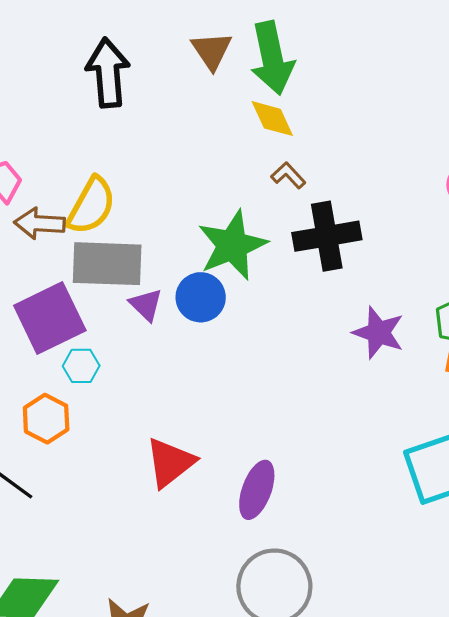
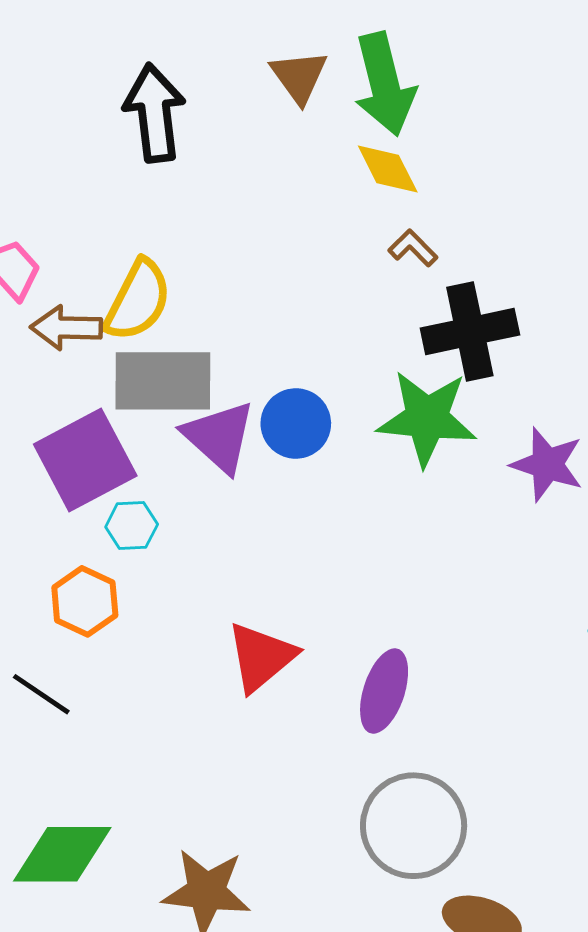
green star: (232, 245) -> (427, 418), moved, turned 30
purple triangle: (146, 305) -> (219, 437), size x1.6

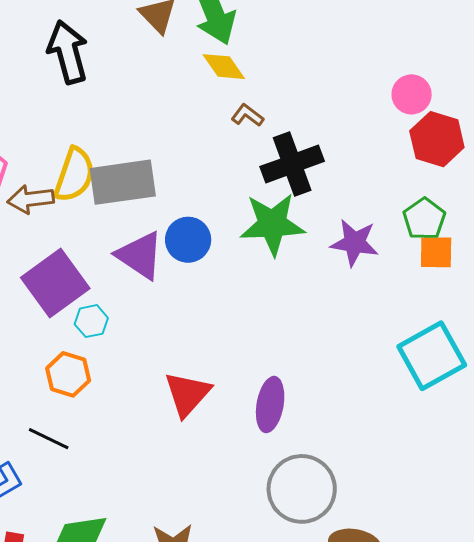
gray rectangle: (163, 381) -> (123, 182), moved

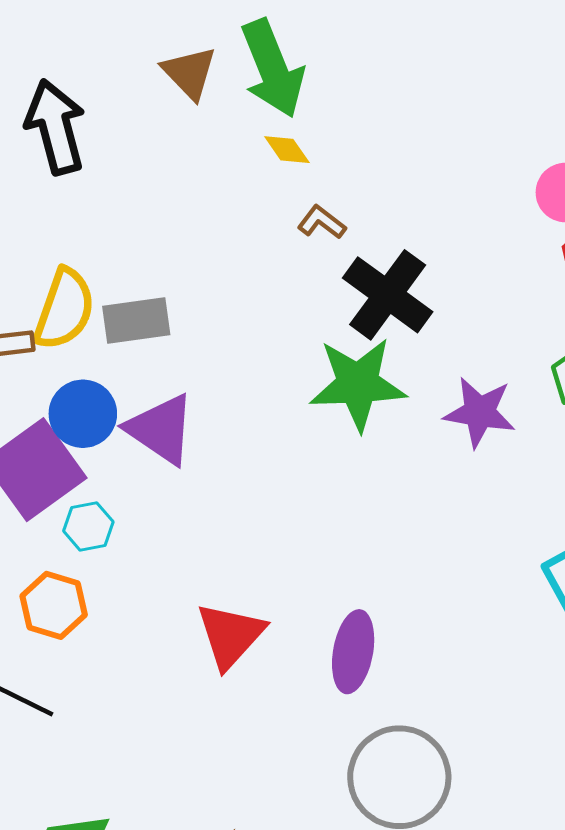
yellow diamond: (224, 67) -> (287, 150), size x0.7
black cross: (292, 164) -> (388, 295), turned -34
gray rectangle: (123, 182) -> (136, 320), size x0.7
blue circle: (188, 240) -> (83, 414), moved

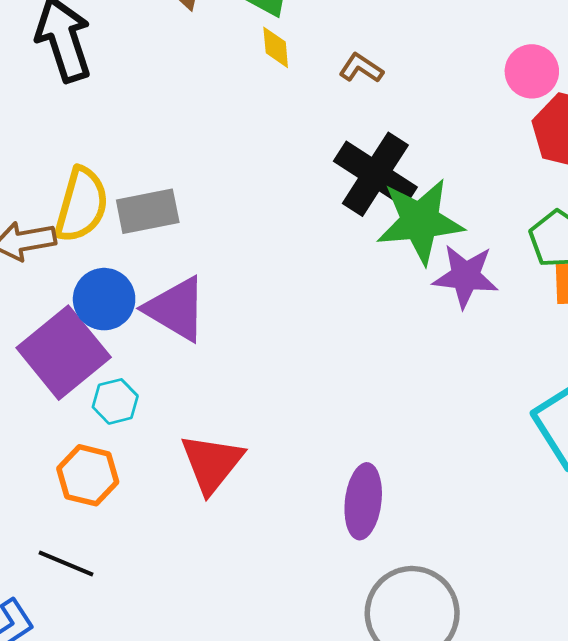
yellow diamond: (287, 150) -> (276, 47), turned 33
brown L-shape: (322, 222) -> (361, 68), moved
green star: (358, 384) -> (420, 221), moved
red triangle: (230, 635) -> (212, 463), moved

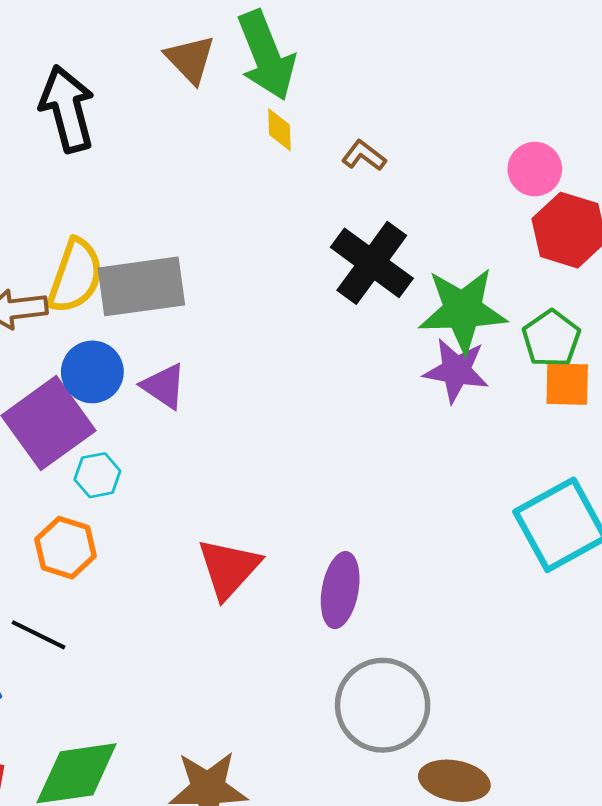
gray rectangle: (148, 211) -> (141, 286), size x1.4
green star: (420, 221) -> (463, 310), moved
purple triangle: (176, 309) -> (164, 386), size x0.7
red triangle: (212, 463) -> (229, 568), moved

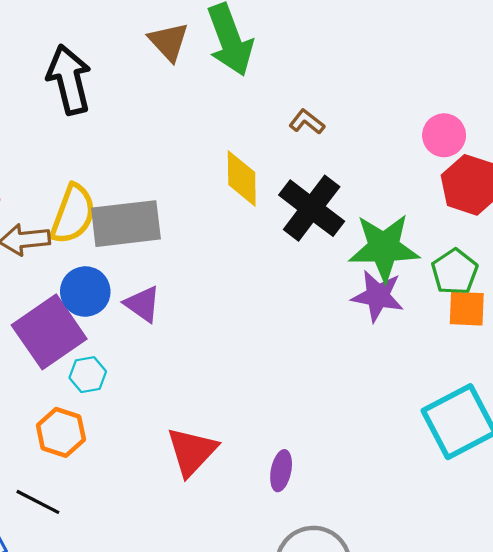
yellow diamond: (279, 130) -> (242, 178), moved, size x1.6
purple ellipse: (340, 590) -> (281, 471), size x0.7

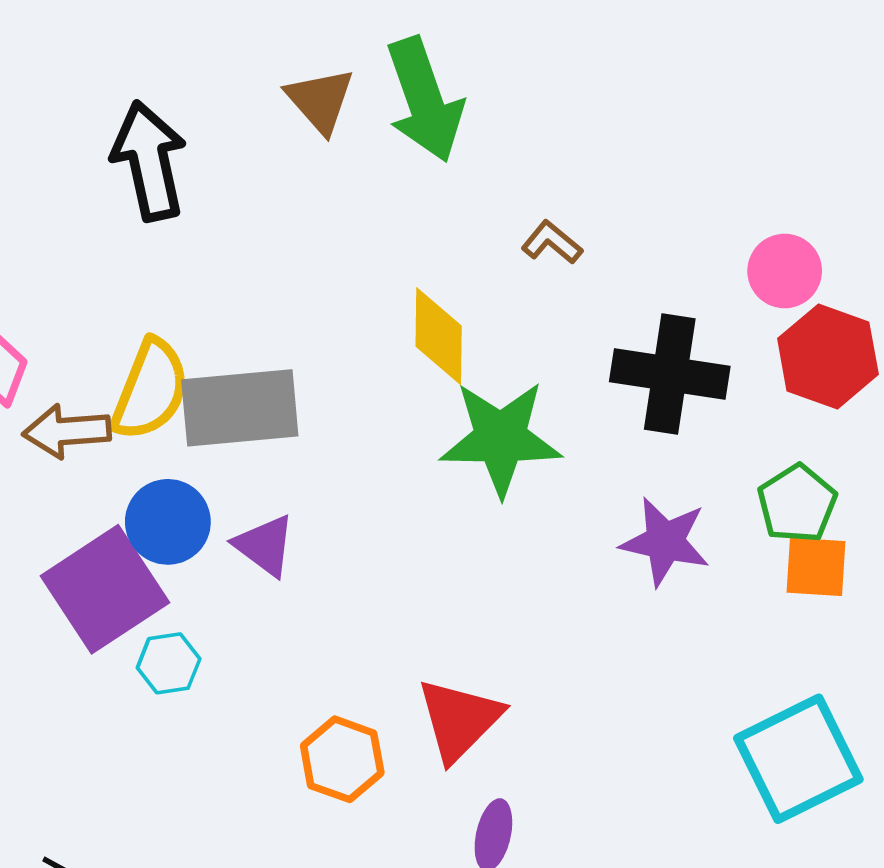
black cross: (312, 208) -> (670, 374), moved, turned -30
green star: (384, 248) -> (501, 438), moved
orange hexagon: (61, 432) -> (342, 759), moved
red triangle: (192, 451) -> (459, 720), moved

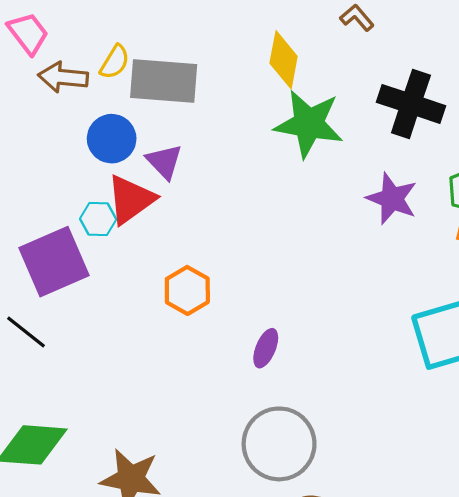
yellow semicircle: (150, 390) -> (115, 62), size x0.6
purple square: (105, 589) -> (54, 262), moved
red triangle: (459, 720) -> (131, 199), moved

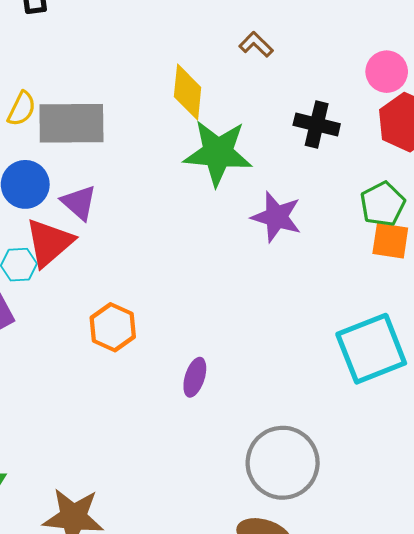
black cross: (411, 104) -> (317, 125), size x0.7
purple star: (392, 199) -> (276, 217), moved
gray circle: (279, 444) -> (283, 463), moved

